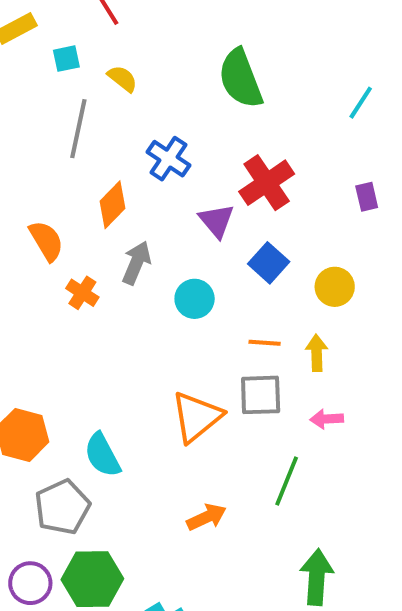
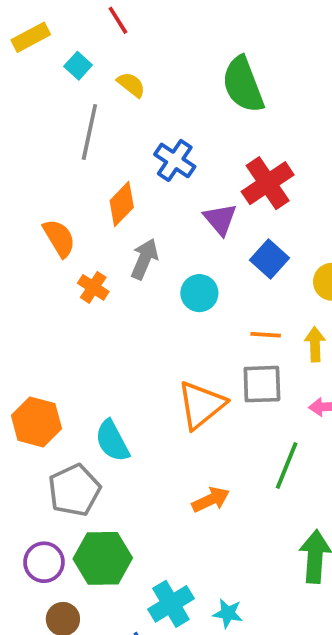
cyan square: (66, 59) -> (78, 66), turned -36

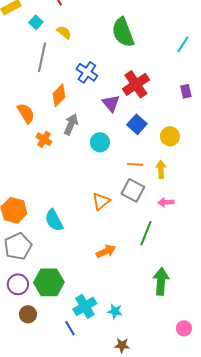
gray square: (262, 384) -> (133, 190), turned 30
orange triangle: (201, 405) -> (101, 201), size x0.7
gray pentagon: (74, 490) -> (18, 246), moved

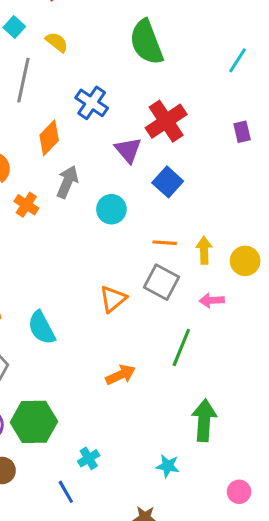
yellow circle: (170, 136) -> (245, 261), moved
cyan cross: (85, 306) -> (89, 458), size x0.6
cyan star: (115, 311) -> (168, 466), moved

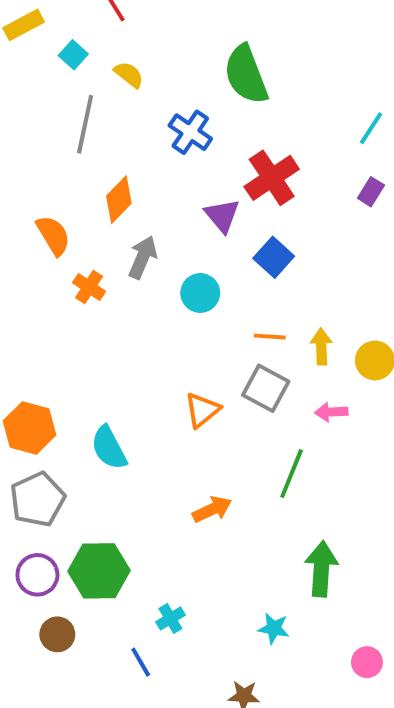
cyan line: (238, 60) -> (371, 128), moved
blue cross: (92, 103) -> (190, 132), moved
purple rectangle: (242, 132) -> (371, 192), turned 45

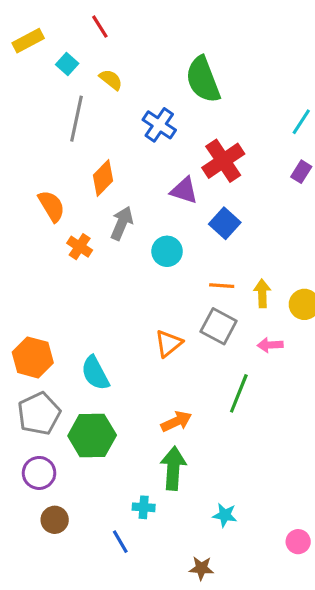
purple triangle: (222, 216) -> (184, 190), turned -32
green arrow: (321, 569) -> (173, 468), moved
green hexagon: (99, 571) -> (92, 435), moved
cyan cross: (170, 618) -> (144, 507), turned 35

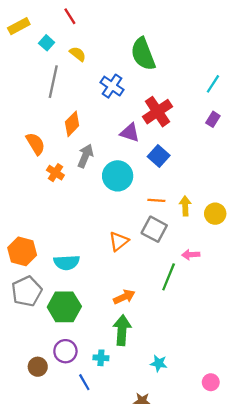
cyan circle: (167, 251) -> (118, 176), size x1.4
pink arrow: (270, 345) -> (191, 255), moved
cyan semicircle: (95, 373) -> (67, 262), turned -65
purple circle: (39, 473) -> (65, 351), moved

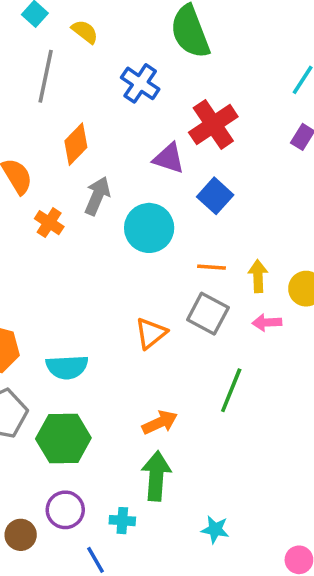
pink arrow: (191, 255) -> (267, 323), moved

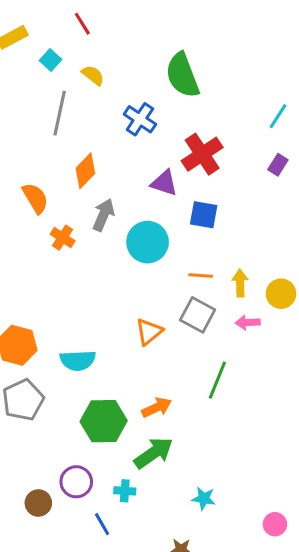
blue square: (215, 196) -> (204, 215), turned -32
green hexagon: (63, 438) -> (104, 421), moved
green arrow: (156, 476) -> (154, 453), turned 51

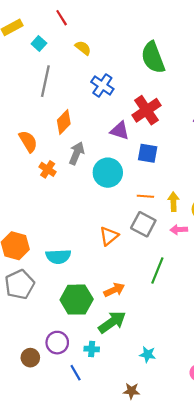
yellow semicircle: (93, 75) -> (83, 48), moved
green semicircle: (182, 75) -> (153, 57), moved

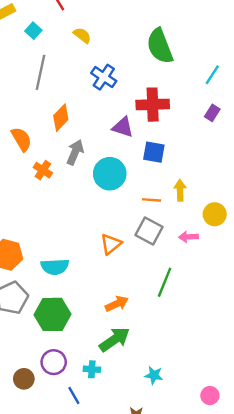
red cross: (147, 110) -> (153, 105), turned 32
yellow arrow: (173, 202) -> (180, 190), moved
green hexagon: (77, 300) -> (52, 314), moved

